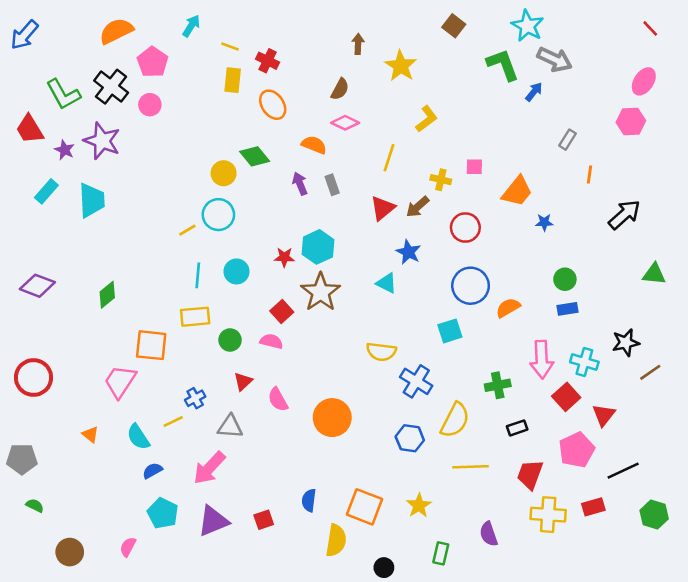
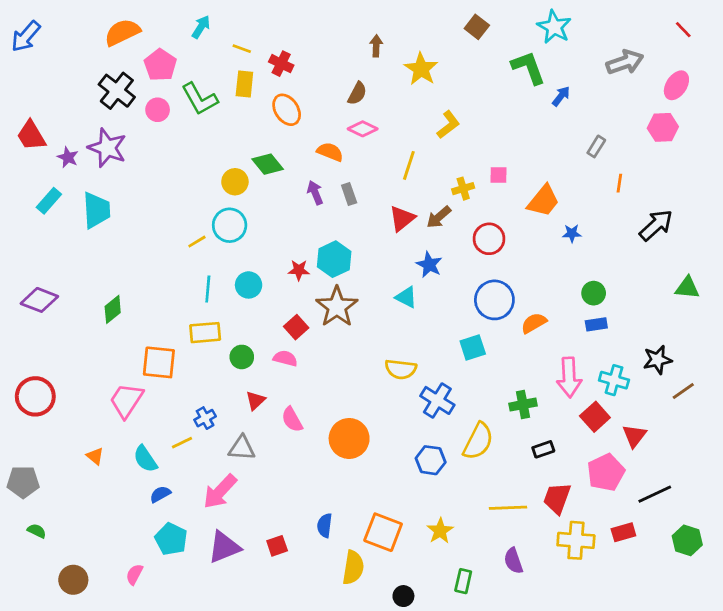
gray arrow: (555, 59) -> (625, 62), moved, turned -44
green L-shape: (63, 94) -> (200, 99), moved
yellow cross: (441, 180) -> (463, 189), turned -30
yellow line: (471, 467) -> (508, 508), moved

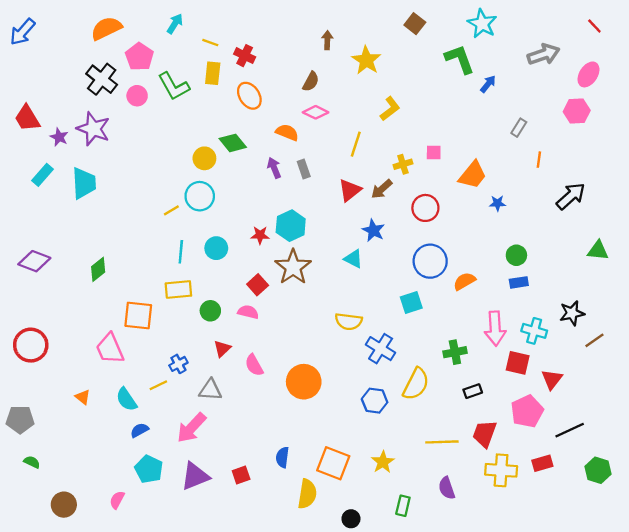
pink trapezoid: (126, 400) -> (110, 349), turned -56
red square: (595, 417) -> (518, 363), turned -35

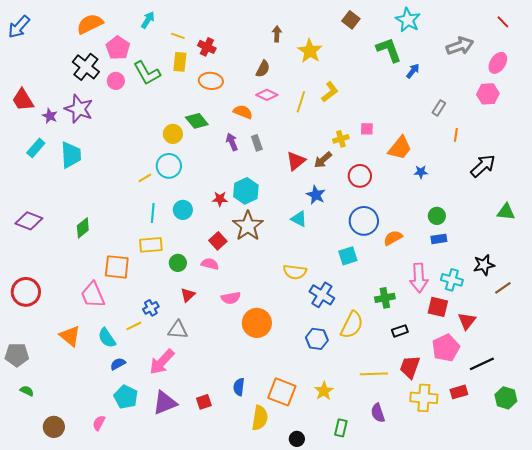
orange ellipse: (249, 96) -> (211, 81), turned -50
yellow line: (356, 144) -> (301, 102), moved
pink semicircle: (254, 365) -> (231, 298), moved, turned -72
orange triangle: (83, 397) -> (70, 336), size x1.6

